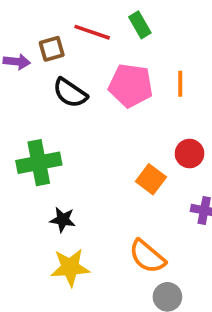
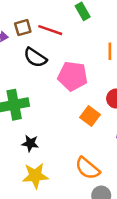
red line: (92, 32) -> (50, 30), moved
pink pentagon: (131, 86) -> (73, 76), moved

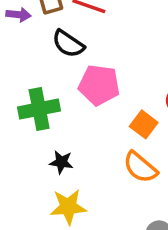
pink pentagon: (73, 76) -> (99, 85), moved
orange semicircle: (88, 168) -> (140, 167), moved

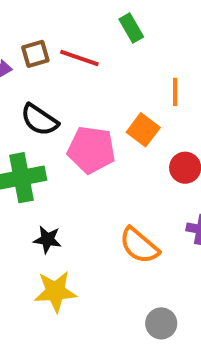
black semicircle: (68, 44) -> (39, 120), moved
orange square: (144, 124) -> (143, 130), moved

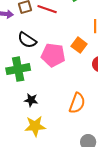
orange semicircle: (139, 246) -> (77, 103), turned -110

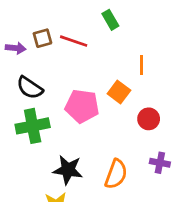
black semicircle: (27, 40) -> (30, 88), moved
black star: (31, 100) -> (68, 170), moved, size x1.5

